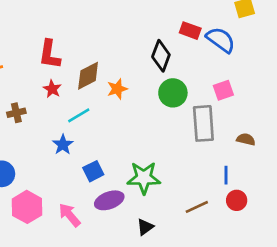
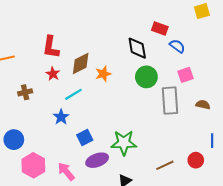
blue semicircle: (221, 40) -> (177, 46), moved, size x0.7
black diamond: (161, 56) -> (137, 48), turned -30
brown semicircle: (246, 139) -> (203, 105), moved
blue line: (226, 175) -> (212, 141), moved

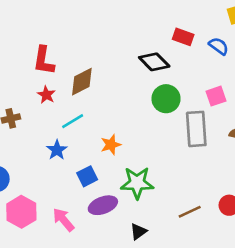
blue semicircle: (177, 46) -> (219, 46), moved
black diamond: (137, 48) -> (154, 62), turned -35
orange star: (103, 74) -> (111, 145), moved

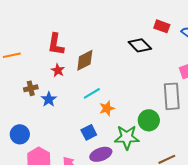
green circle: (166, 99) -> (149, 120), moved
cyan line: (73, 121) -> (92, 93), moved
blue star: (57, 150) -> (49, 99), moved

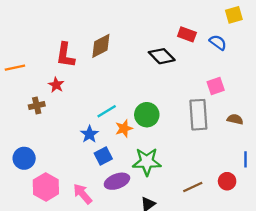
brown diamond: (85, 60) -> (101, 46), moved
red star: (58, 70) -> (56, 85), moved
blue star: (49, 99) -> (89, 134), moved
green circle: (149, 120) -> (147, 115), moved

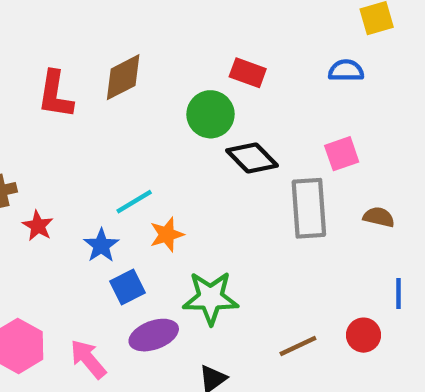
red rectangle: (187, 34) -> (248, 73), moved
blue semicircle: (218, 42) -> (346, 71), turned -36
black diamond: (162, 56) -> (252, 158), moved
red star: (56, 85) -> (38, 226), moved
green circle: (147, 115) -> (211, 114), moved

